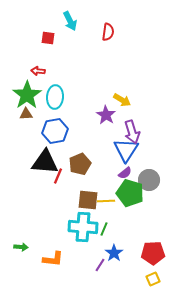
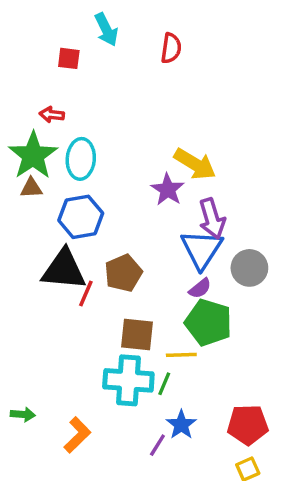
yellow arrow: (122, 100) -> (195, 164), size x1.4
gray circle: (149, 180) -> (249, 268), moved
yellow line: (106, 201) -> (181, 355), moved
orange L-shape: (53, 259) -> (77, 435), turned -50

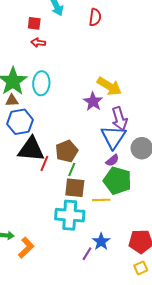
red arrow: (52, 115) -> (38, 43), moved
blue hexagon: (81, 217) -> (20, 122), moved
green line: (164, 384) -> (72, 169), moved
orange L-shape: (77, 435) -> (26, 248), moved

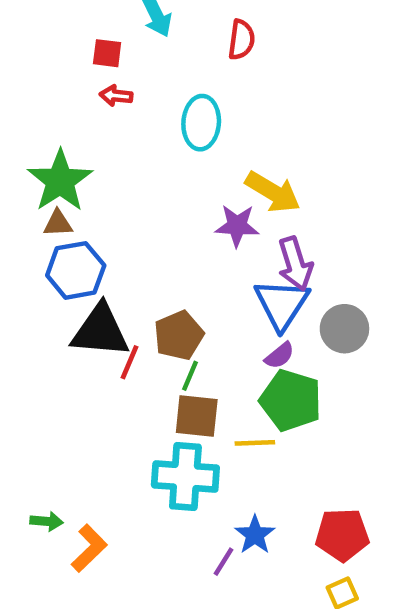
cyan ellipse: (41, 83) -> (201, 123), moved
purple star: (93, 102) -> (237, 226), turned -30

